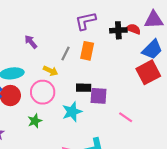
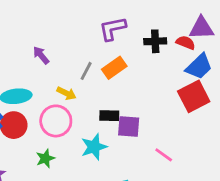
red semicircle: (133, 29) -> (186, 43), moved
orange rectangle: (87, 51) -> (114, 68), turned 42

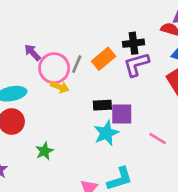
purple L-shape: (113, 29) -> (136, 64), moved
black cross: (155, 41) -> (133, 43), moved
pink circle: (56, 121) -> (54, 68), moved
cyan star: (94, 147) -> (106, 133), moved

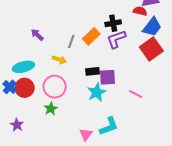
pink circle: (54, 68) -> (55, 87), moved

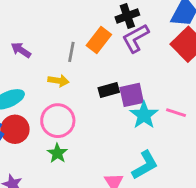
cyan star: (97, 92) -> (144, 115), moved

